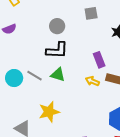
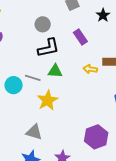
purple rectangle: (99, 60) -> (80, 37), moved
yellow star: (49, 112) -> (48, 100), moved

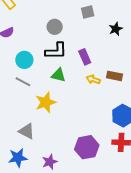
purple rectangle: (80, 37) -> (85, 57), moved
gray line: (33, 78) -> (23, 82), moved
cyan circle: (14, 85) -> (24, 60), moved

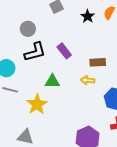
green triangle: (58, 75) -> (52, 81), moved
yellow arrow: (93, 79) -> (88, 80), moved

